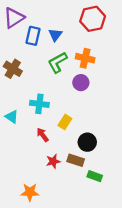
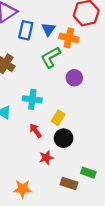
orange cross: (85, 58) -> (69, 38), moved
black circle: (87, 142) -> (64, 138), moved
brown rectangle: (76, 160) -> (69, 183), moved

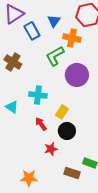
blue triangle: (48, 29) -> (54, 21), moved
blue rectangle: (26, 30) -> (32, 31), turned -42
purple circle: (74, 78) -> (77, 75), size x1.5

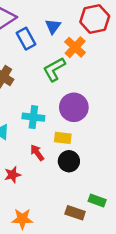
orange cross: (72, 38) -> (75, 47), turned 30
purple circle: (77, 75) -> (74, 107), moved
yellow rectangle: (62, 112) -> (63, 138), turned 64
red star: (51, 149) -> (13, 175), moved

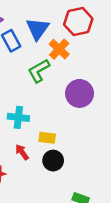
blue triangle: (53, 26) -> (38, 29), size x1.5
purple circle: (74, 107) -> (79, 93), moved

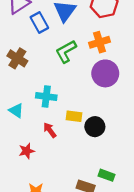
orange cross: (59, 49) -> (100, 42), moved, turned 30
black circle: (53, 161) -> (95, 127), moved

